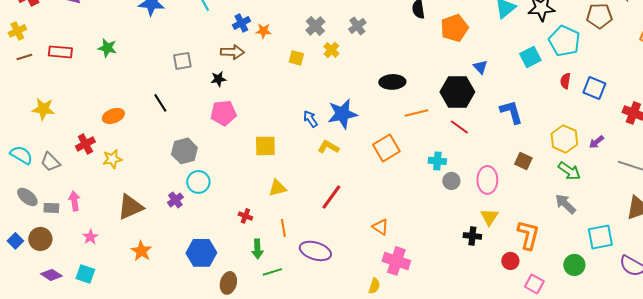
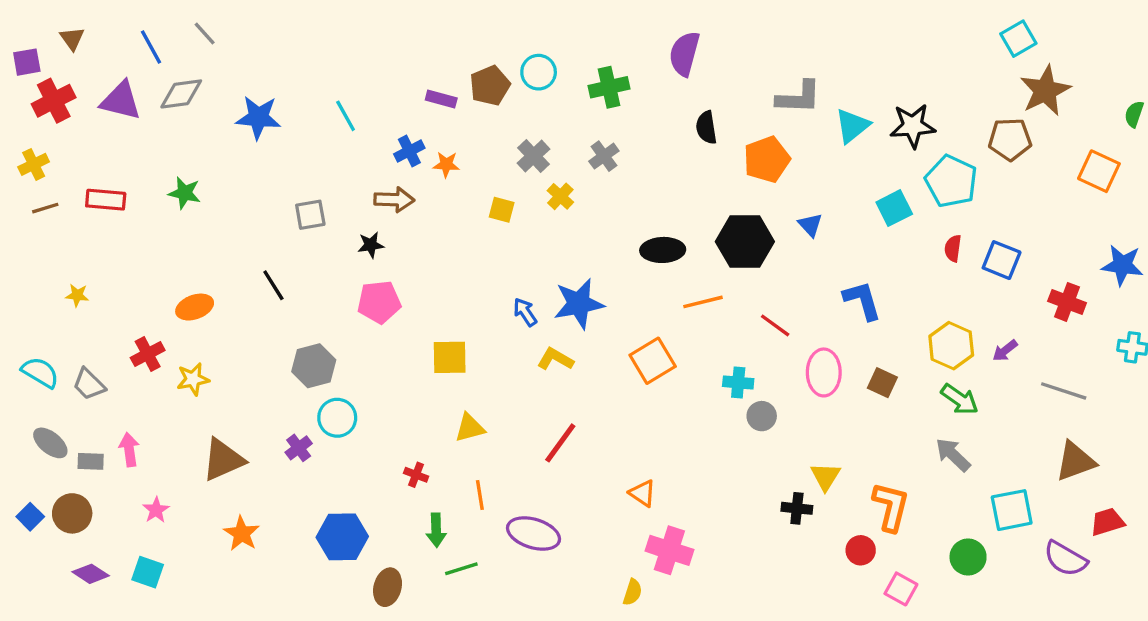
black hexagon: (457, 92) -> (745, 242), moved
yellow star: (43, 109) -> (77, 295), size x0.6
pink ellipse: (487, 180) -> (824, 372), moved

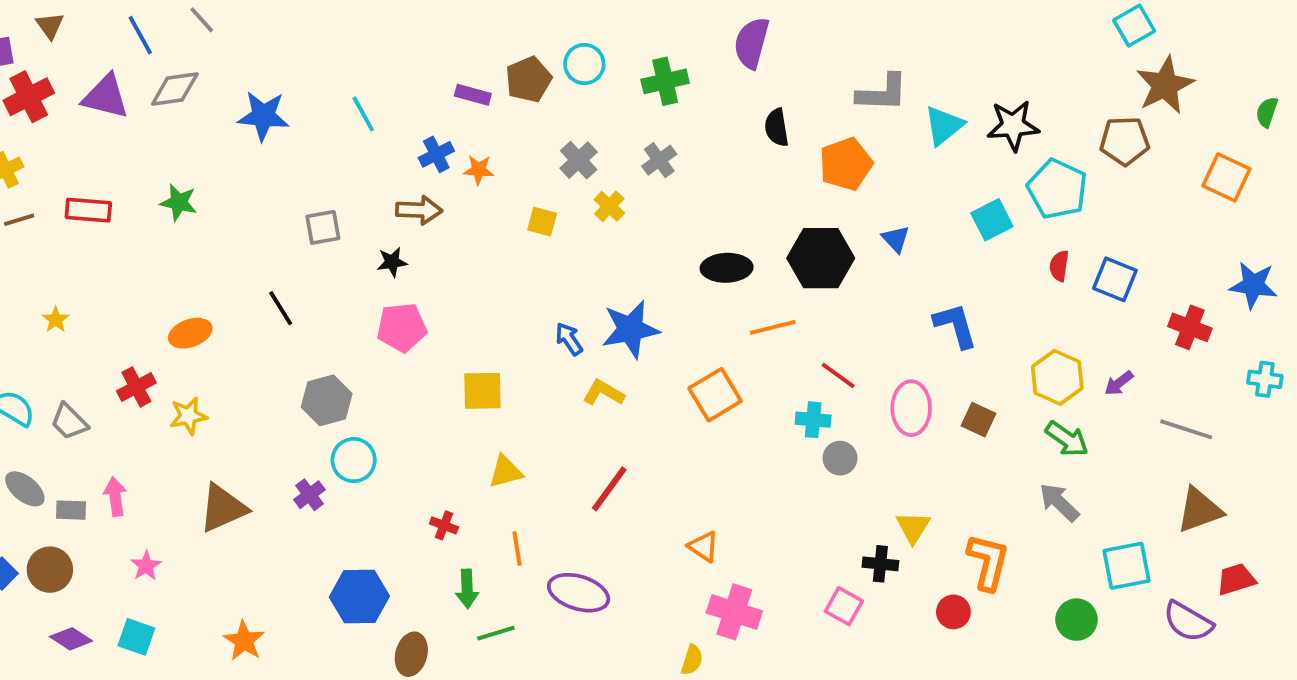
yellow star: (77, 295) -> (56, 320), turned 30
red line: (775, 325) -> (838, 375), moved
orange star: (242, 534) -> (244, 641), moved
pink square: (901, 589) -> (844, 606), moved

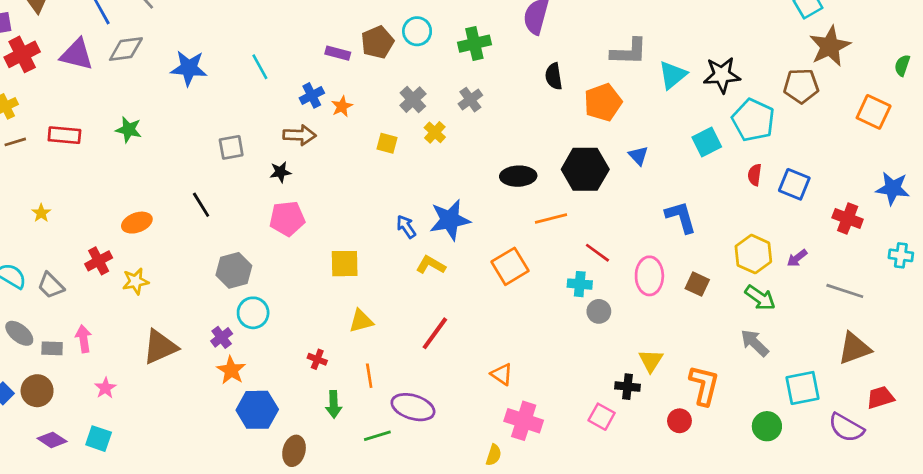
orange star: (479, 170) -> (342, 106), turned -30
green line: (496, 633) -> (377, 436), moved
orange star: (244, 641) -> (231, 370), moved

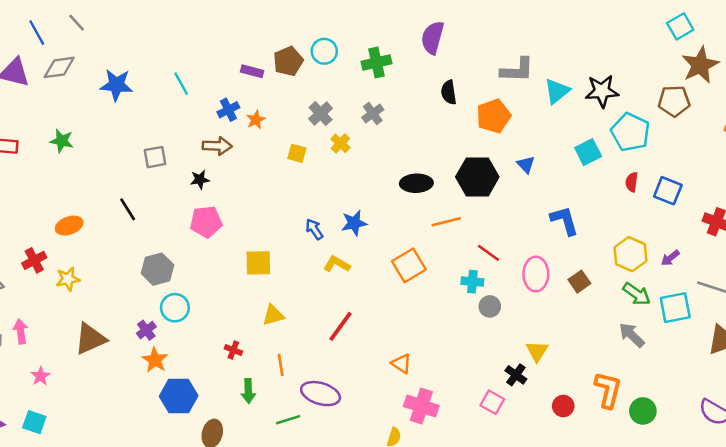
blue star: (450, 220) -> (354, 223), size x0.7
brown square: (697, 284) -> (579, 282), turned 30
orange L-shape: (704, 385) -> (608, 390), moved
black cross: (628, 387) -> (516, 375), turned 30
cyan square: (802, 388) -> (675, 308), moved

